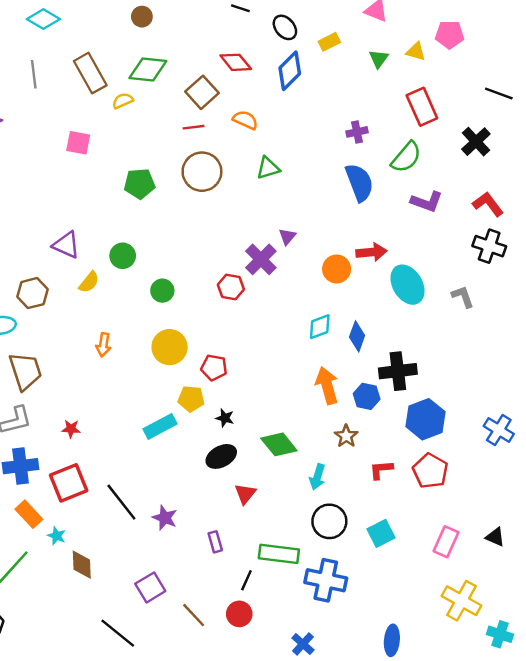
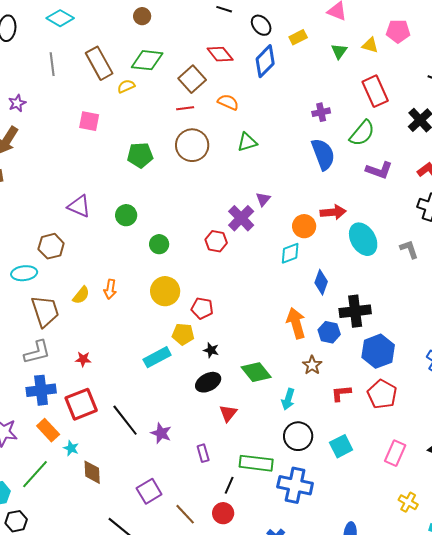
yellow semicircle: (89, 282) -> (81, 295), moved
cyan diamond: (320, 327) -> (290, 253), moved
yellow cross: (462, 601) -> (408, 502), size x0.6

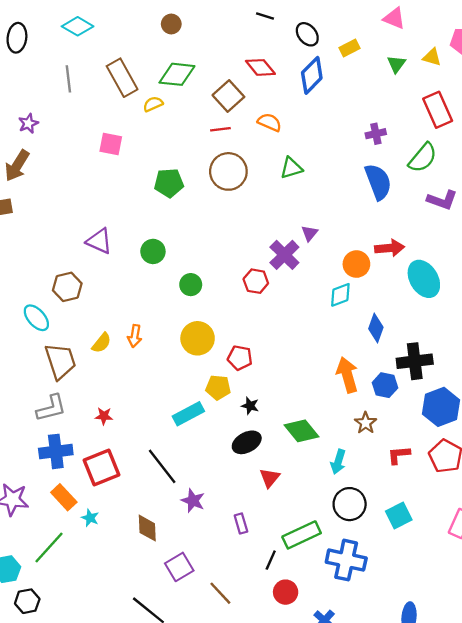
cyan ellipse: (24, 273) -> (36, 318), turned 55
black line: (125, 420) -> (162, 466), moved
green rectangle: (256, 463) -> (302, 535), turned -32
brown diamond: (92, 472) -> (147, 528), moved
red circle: (223, 513) -> (286, 592), moved

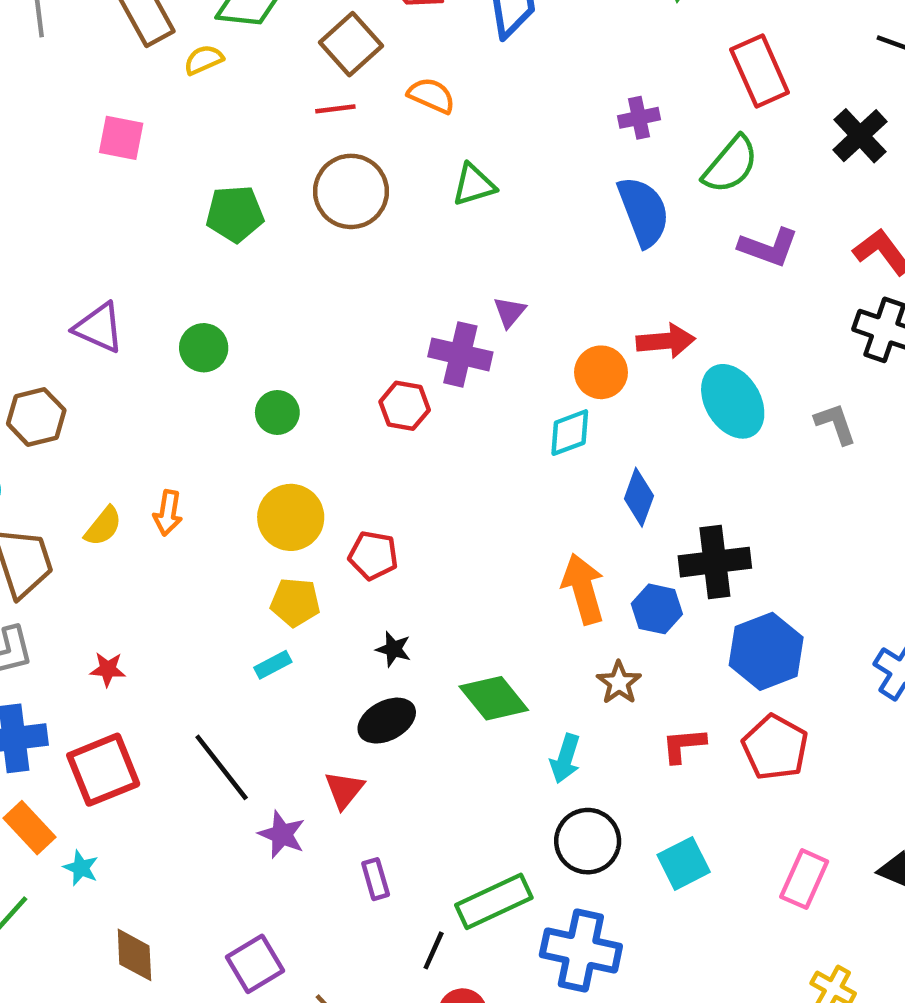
purple cross: (284, 255) -> (460, 354), turned -32
yellow pentagon: (218, 387) -> (295, 602), moved
cyan rectangle: (188, 414) -> (273, 665), size x0.6
red triangle: (270, 478) -> (344, 790), moved
brown diamond: (147, 528) -> (134, 955), moved

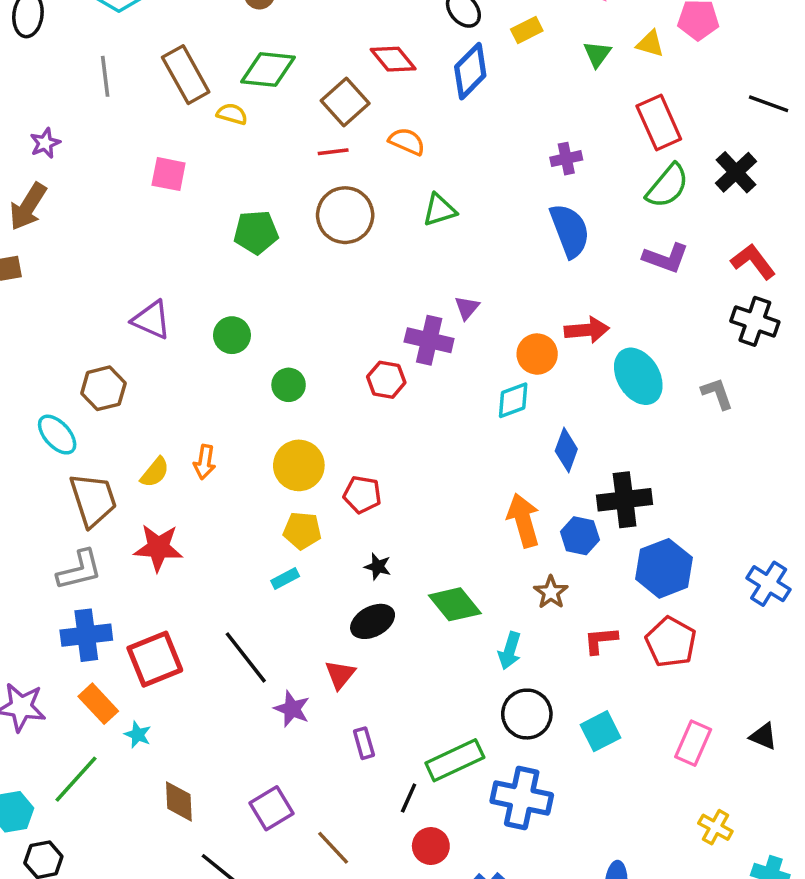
yellow semicircle: (204, 60) -> (232, 114), turned 40
green semicircle: (731, 165) -> (667, 186), moved
red star: (108, 669) -> (158, 548), moved, size x1.8

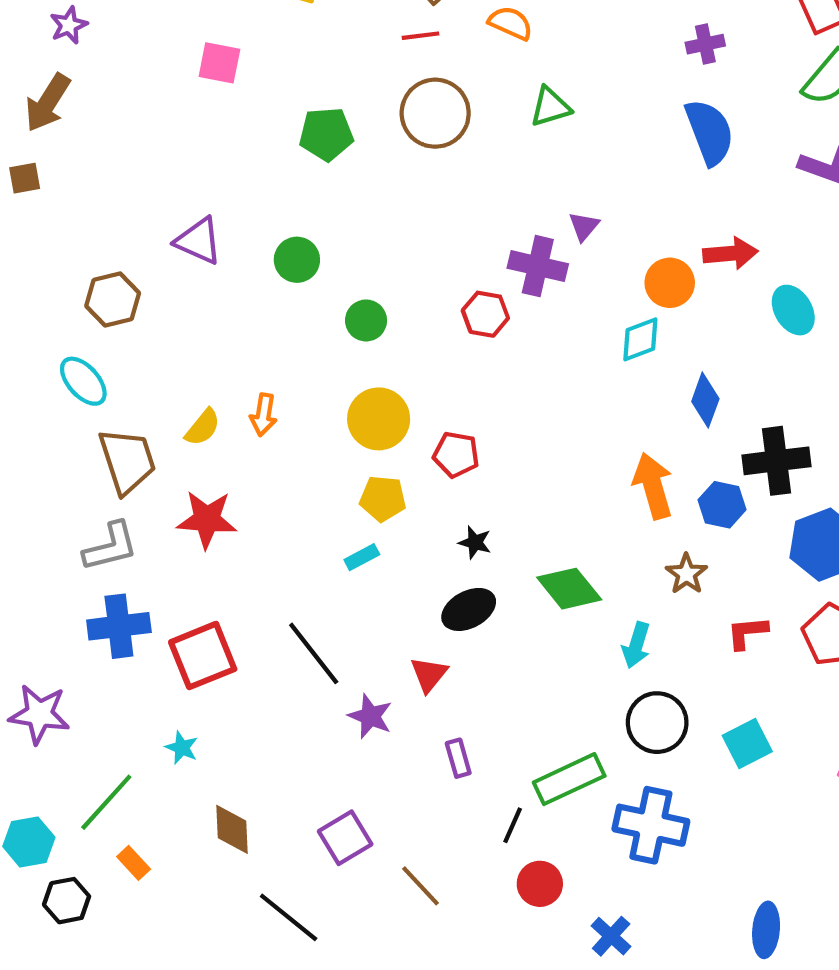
cyan ellipse: (638, 376) -> (793, 310), size x0.7
brown hexagon: (103, 388) -> (113, 300), moved
orange rectangle: (98, 704) -> (134, 863), moved, size x0.7

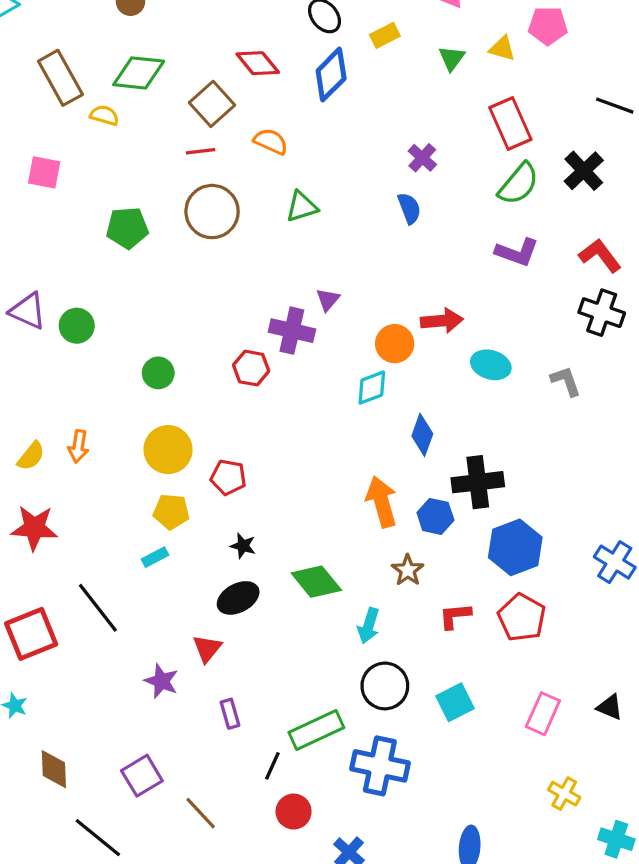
purple cross: (705, 44) -> (422, 158), turned -36
blue semicircle: (709, 132) -> (409, 208), moved, size x0.6
green circle: (297, 260) -> (77, 326), moved
cyan ellipse: (793, 310) -> (491, 365), turned -42
black line: (314, 653) -> (98, 608), moved

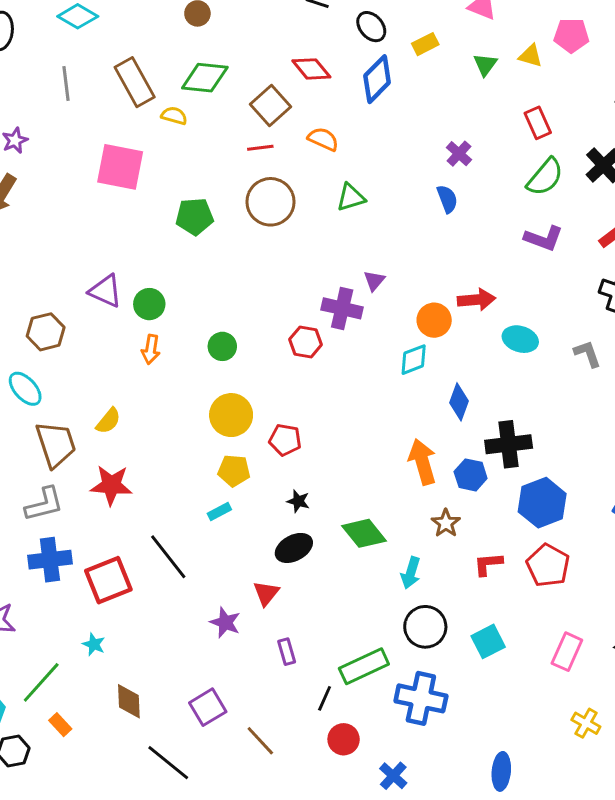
red rectangle: (510, 123) -> (538, 123), size x0.7
pink square: (44, 172) -> (120, 167), size x1.6
orange arrow: (78, 446) -> (151, 349), moved

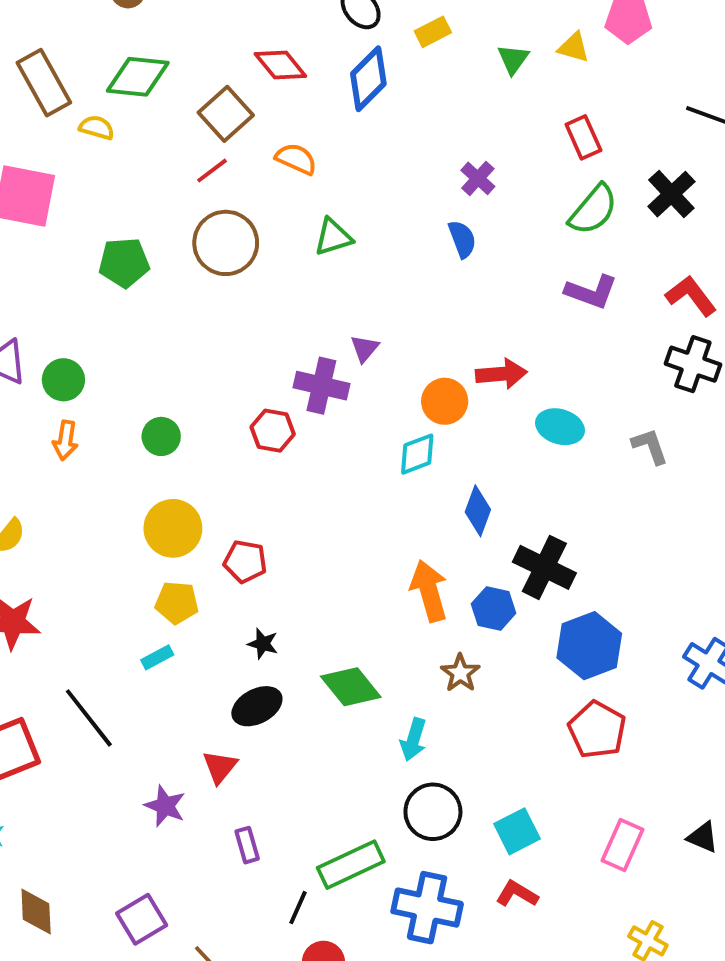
red line: (260, 148) -> (212, 171), turned -30
black cross: (509, 444) -> (544, 567), turned 33
red L-shape: (488, 564) -> (517, 894), moved, turned 36

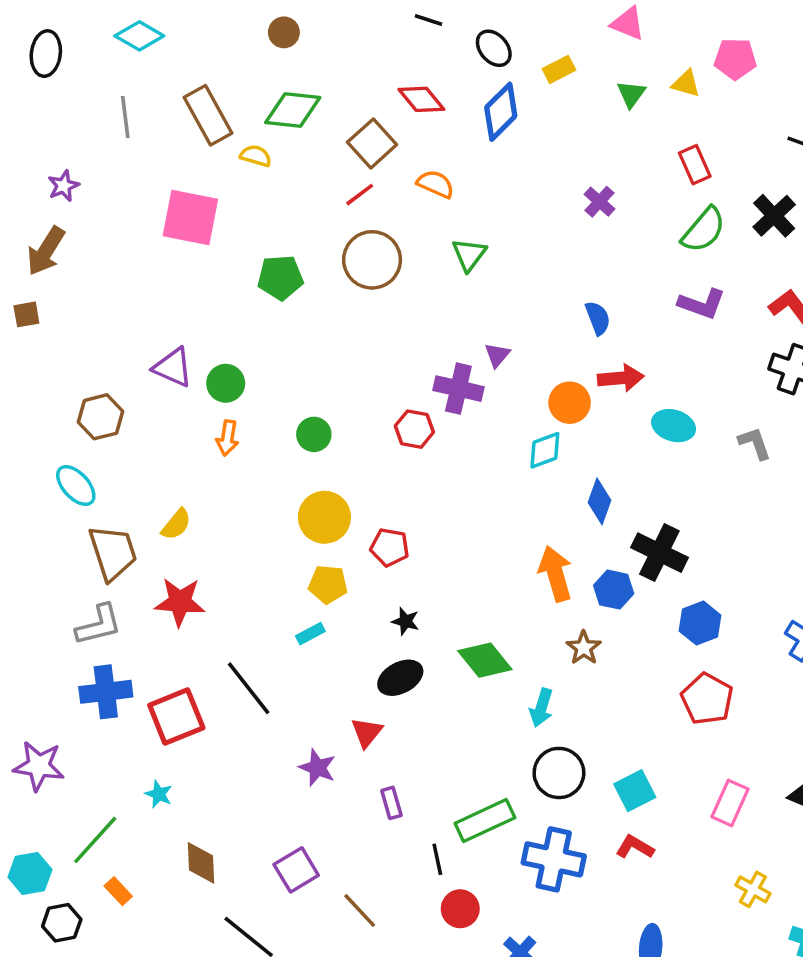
green triangle: (333, 237) -> (469, 255), turned -36
blue semicircle: (462, 239) -> (598, 318), moved
blue hexagon: (589, 646) -> (700, 623), size x0.7
black line: (298, 908) -> (437, 859), turned -36

